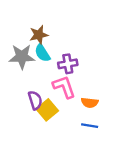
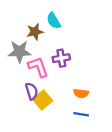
cyan semicircle: (42, 53) -> (54, 21), moved
pink L-shape: (64, 87) -> (38, 67), moved

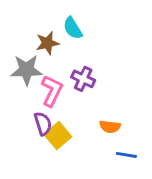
purple cross: (61, 58) -> (83, 79), turned 35
pink L-shape: (38, 67) -> (52, 91), turned 45
blue line: (81, 114) -> (126, 155), moved

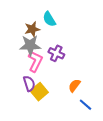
gray star: (27, 70) -> (30, 45), moved
orange semicircle: (110, 127) -> (74, 86), turned 120
blue line: (126, 155) -> (86, 105), turned 32

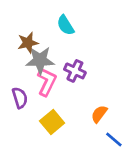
brown star: (32, 29) -> (28, 43), moved
purple semicircle: (29, 84) -> (20, 98), moved

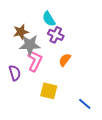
purple cross: (75, 71) -> (56, 35), moved
orange semicircle: (99, 114) -> (65, 60), moved
yellow square: (52, 122) -> (49, 91), moved, turned -36

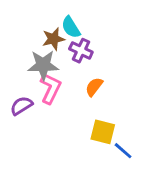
brown star: (21, 32) -> (53, 39), moved
purple semicircle: (15, 73) -> (21, 106), turned -105
yellow square: (49, 91) -> (103, 132), moved

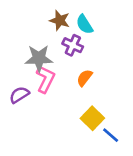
cyan semicircle: (71, 27) -> (84, 24), moved
brown star: (53, 39) -> (60, 20), moved, turned 30
yellow square: (103, 132) -> (92, 118), turned 30

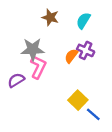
cyan semicircle: (84, 24) -> (83, 21), moved, turned 63
purple cross: (73, 45) -> (86, 50), moved
orange semicircle: (84, 78) -> (71, 56), moved

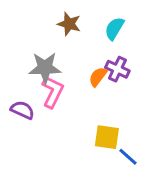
purple semicircle: (16, 80) -> (22, 110), turned 56
yellow square: (78, 100) -> (107, 137), turned -36

